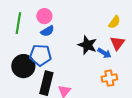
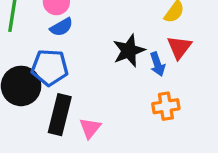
black star: (87, 45) -> (129, 51), turned 30
blue arrow: (104, 53) -> (157, 64), turned 40

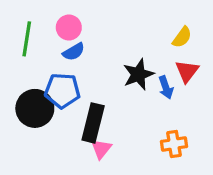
orange cross: (166, 106) -> (174, 144), moved
black rectangle: (60, 115) -> (93, 123), moved

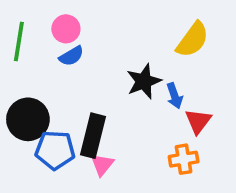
yellow semicircle: (182, 37) -> (193, 40), size x1.5
red triangle: (187, 71) -> (198, 121), moved
blue pentagon: (62, 91) -> (55, 150), moved

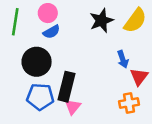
black star: (144, 81) -> (102, 21), moved
black circle: (28, 119) -> (37, 62), moved

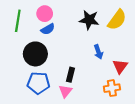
black star: (102, 21) -> (89, 20), turned 30
blue arrow: (123, 59) -> (98, 52), moved
black rectangle: (67, 87) -> (71, 75), moved, size x0.6

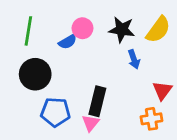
pink circle: (45, 14) -> (82, 28), moved
blue arrow: (98, 52) -> (134, 59), moved
black circle: (35, 54) -> (35, 74), moved
black rectangle: (71, 75) -> (97, 101), size x1.5

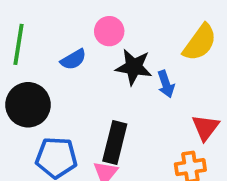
pink circle: (82, 28) -> (109, 31), moved
black star: (122, 30) -> (134, 67), moved

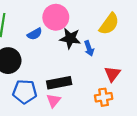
pink circle: (109, 31) -> (56, 17), size x1.5
black rectangle: (115, 143) -> (59, 83), turned 65

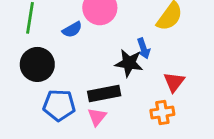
black star: (70, 38) -> (129, 63), moved

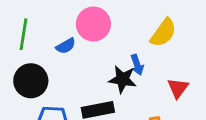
red triangle: (174, 82) -> (178, 88), moved

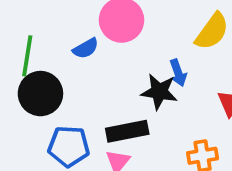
green line: (24, 34) -> (27, 56), moved

